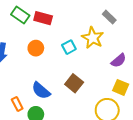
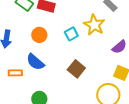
blue semicircle: (41, 91) -> (35, 62), moved
orange rectangle: (17, 104) -> (15, 73), moved, turned -64

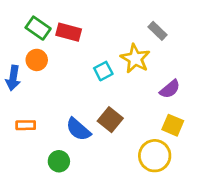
orange circle: (39, 35) -> (37, 60), moved
blue semicircle: (35, 62) -> (78, 129), moved

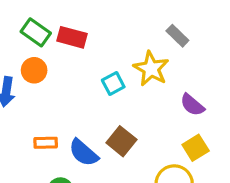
purple semicircle: (170, 89) -> (192, 105), turned 80
orange rectangle: (26, 125) -> (46, 143), moved
yellow square: (173, 125) -> (196, 148), turned 35

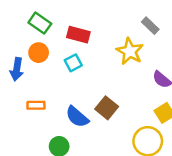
red rectangle: (72, 37) -> (78, 35), moved
cyan square: (113, 83) -> (73, 63), moved
orange rectangle: (46, 143) -> (36, 105), moved

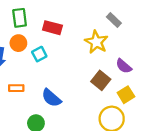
green rectangle: (40, 23) -> (20, 18), turned 48
cyan square: (73, 63) -> (39, 54), moved
brown square: (107, 108) -> (101, 80), moved

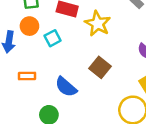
yellow star: (96, 42) -> (98, 24), moved
brown square: (101, 80) -> (100, 67), moved

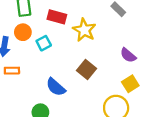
orange rectangle: (27, 76) -> (12, 71), moved

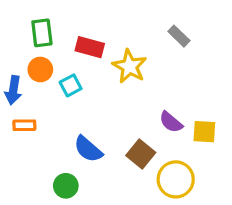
purple semicircle: (128, 55) -> (171, 122), moved
brown square: (86, 69) -> (141, 154), moved
yellow square: (130, 84) -> (204, 132), moved, turned 35

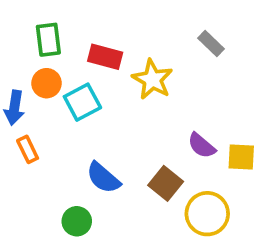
cyan square: (71, 85) -> (82, 102), size x1.4
orange rectangle: (24, 125) -> (28, 149), turned 65

